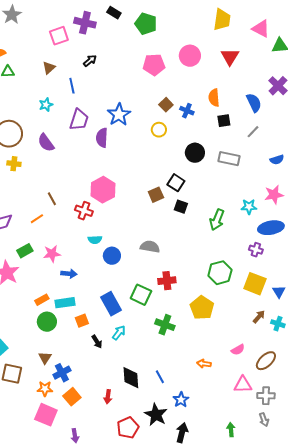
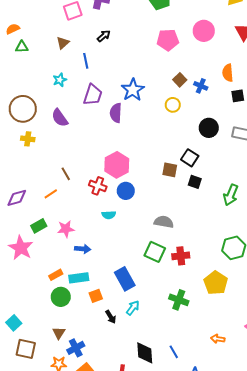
brown square: (156, 195) -> (170, 170), turned 35
blue circle: (112, 256) -> (126, 191), moved
green square: (141, 295) -> (155, 252), moved

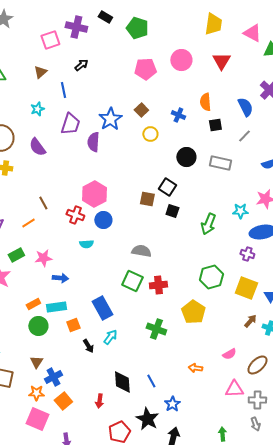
brown square: (180, 80) -> (141, 110), moved

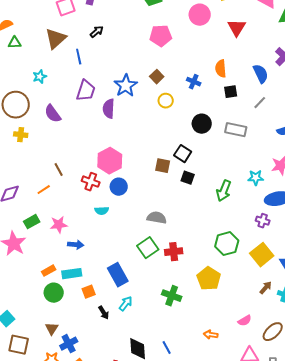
pink circle: (181, 60) -> (200, 15), moved
brown triangle: (40, 72) -> (56, 39), size x1.6
cyan star: (37, 109) -> (40, 77), moved
green square: (132, 281) -> (148, 248), turned 30
yellow square: (246, 288) -> (262, 255), turned 30

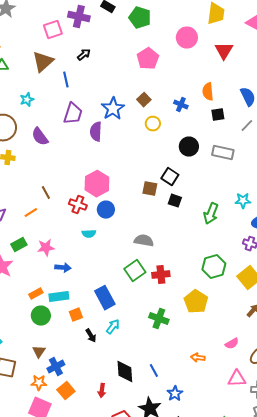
pink pentagon: (161, 36) -> (148, 59), turned -30

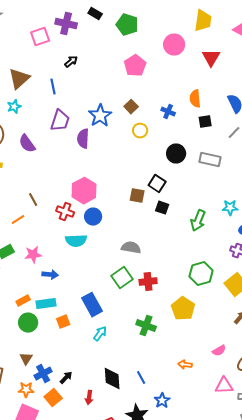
brown triangle: (43, 62) -> (19, 79), moved
cyan semicircle: (89, 234) -> (76, 241), size x1.5
black arrow: (91, 336) -> (66, 378), moved, turned -104

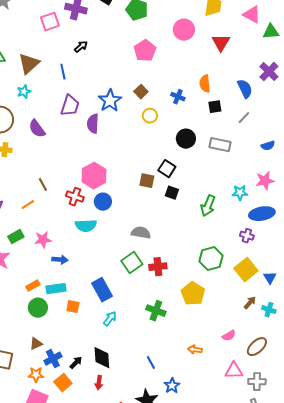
orange square: (63, 322) -> (73, 307), turned 32
brown triangle: (26, 359) -> (36, 344), turned 32
black diamond: (112, 379) -> (102, 358), moved

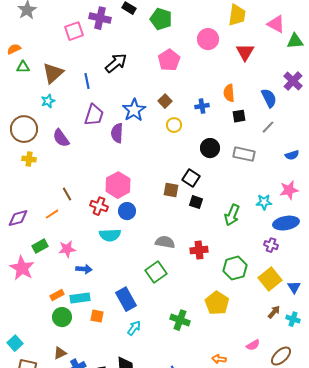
black arrow: (81, 47) -> (116, 63), moved, size x1.6
blue cross: (178, 97) -> (202, 106), turned -32
red cross: (158, 267) -> (199, 250), moved

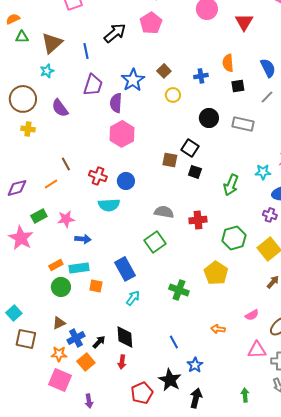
pink pentagon: (169, 60) -> (151, 23), moved
pink hexagon: (118, 185) -> (122, 134), moved

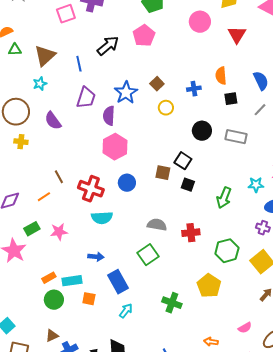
red cross: (98, 176) -> (91, 189), size x1.4
blue circle: (126, 181) -> (127, 183), moved
blue arrow: (83, 239) -> (96, 257), moved

